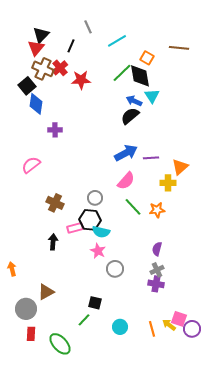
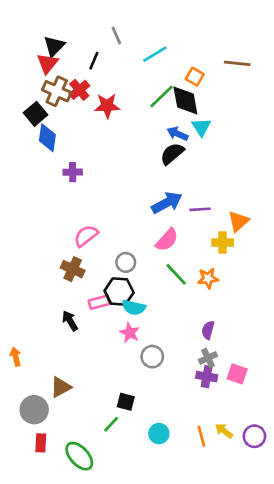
pink semicircle: (31, 165) -> (86, 236), moved
black arrow: (53, 242) -> (70, 321), turned -35
pink square: (179, 319) -> (237, 374), moved

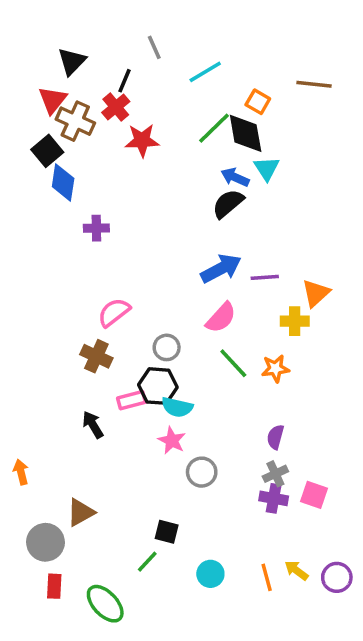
red triangle: (47, 63) -> (53, 100), moved
red cross: (79, 90) -> (116, 107), moved

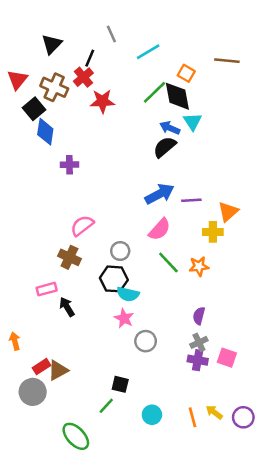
red triangle: (53, 100) -> (17, 80), moved
pink rectangle: (131, 400) -> (47, 289), moved
red rectangle: (54, 586) -> (42, 367), moved, turned 54

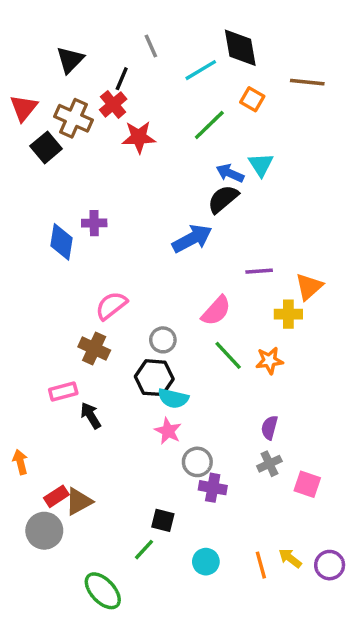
black diamond: (177, 96) -> (240, 48), moved
blue diamond: (45, 132) -> (61, 242), moved
blue arrow: (160, 194) -> (192, 239), moved
purple cross: (198, 360) -> (213, 488), moved

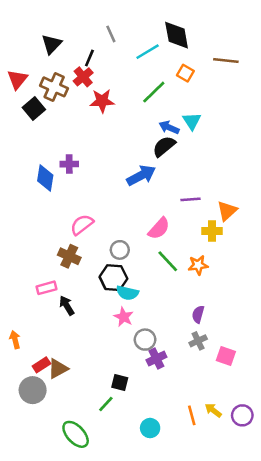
purple cross: (213, 488) -> (156, 359), turned -36
cyan circle: (206, 562) -> (150, 428), moved

